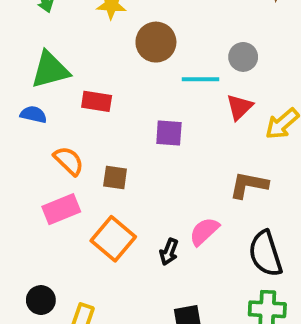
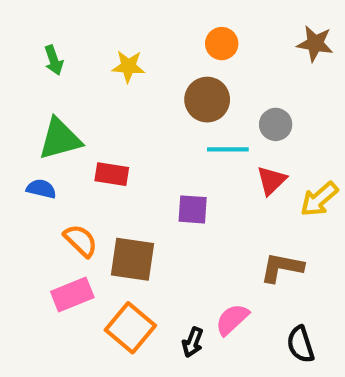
brown circle: (156, 42) -> (207, 100), moved
brown square: (115, 178) -> (132, 259), size x1.6
black semicircle: (265, 254) -> (300, 344), size x0.7

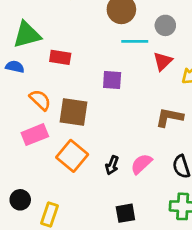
pink semicircle: (232, 319) -> (141, 164), moved

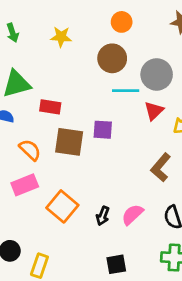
gray circle: (165, 25) -> (157, 74), size x1.5
brown square: (73, 112) -> (69, 142), moved
brown L-shape: (169, 117) -> (161, 167), turned -60

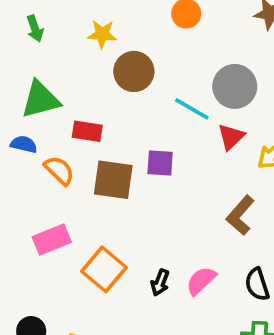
brown circle: (112, 58) -> (134, 71), moved
cyan line: (126, 91) -> (192, 109), turned 30
orange semicircle: (30, 150) -> (59, 170), moved

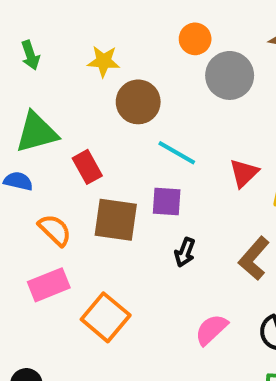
gray circle: (235, 86) -> (230, 75), moved
cyan line: (192, 109) -> (177, 153), moved
red rectangle: (87, 131) -> (87, 167), turned 52
orange semicircle: (59, 170) -> (55, 230), moved
black arrow: (160, 282) -> (185, 252), moved

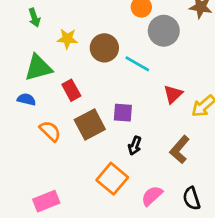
yellow star: (104, 61) -> (67, 39), moved
cyan line: (177, 153) -> (137, 64), moved
brown square: (116, 220) -> (90, 125), turned -36
pink rectangle: (49, 285) -> (46, 201), moved
orange square: (106, 317) -> (112, 179), moved

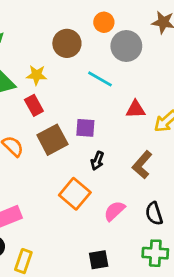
yellow star: (67, 39) -> (37, 75), moved
brown circle: (104, 48) -> (67, 43), moved
red triangle: (173, 94) -> (136, 109), turned 42

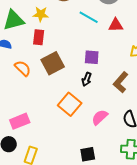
red rectangle: (34, 105) -> (39, 37), turned 35
red triangle: (136, 109) -> (116, 25), moved
purple square: (85, 128) -> (92, 57), moved

